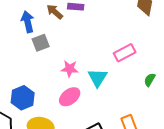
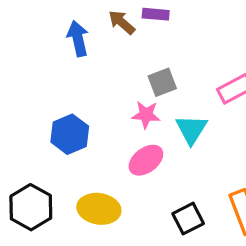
gray square: (41, 43) -> (162, 82), moved
blue hexagon: (23, 98) -> (70, 134), moved

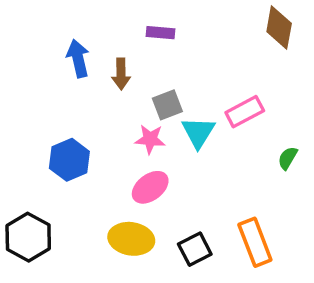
brown arrow: (122, 22) -> (121, 74), moved, turned -132
cyan triangle: (191, 129) -> (198, 132), moved
yellow ellipse: (99, 209) -> (131, 239), moved

